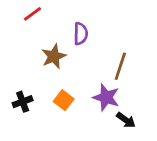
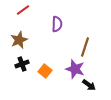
brown star: (54, 56) -> (19, 40), moved
black cross: (23, 102) -> (22, 64), moved

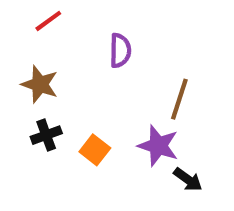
brown star: (19, 40) -> (40, 84), turned -30

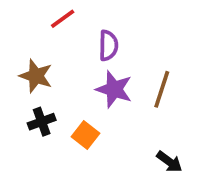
red line: (48, 21) -> (63, 19), moved
purple star: (158, 146) -> (114, 89), moved

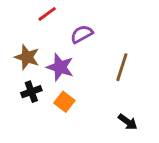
purple semicircle: (108, 45) -> (82, 34), turned -120
purple star: (114, 89) -> (60, 67), moved

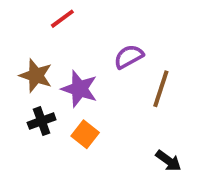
purple semicircle: (82, 34) -> (129, 57), moved

